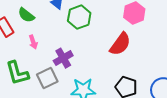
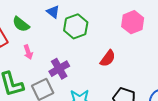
red semicircle: (120, 44) -> (108, 58), moved, size x0.7

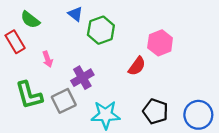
pink hexagon: (133, 22) -> (160, 43), moved
green semicircle: (21, 24) -> (30, 20), moved

